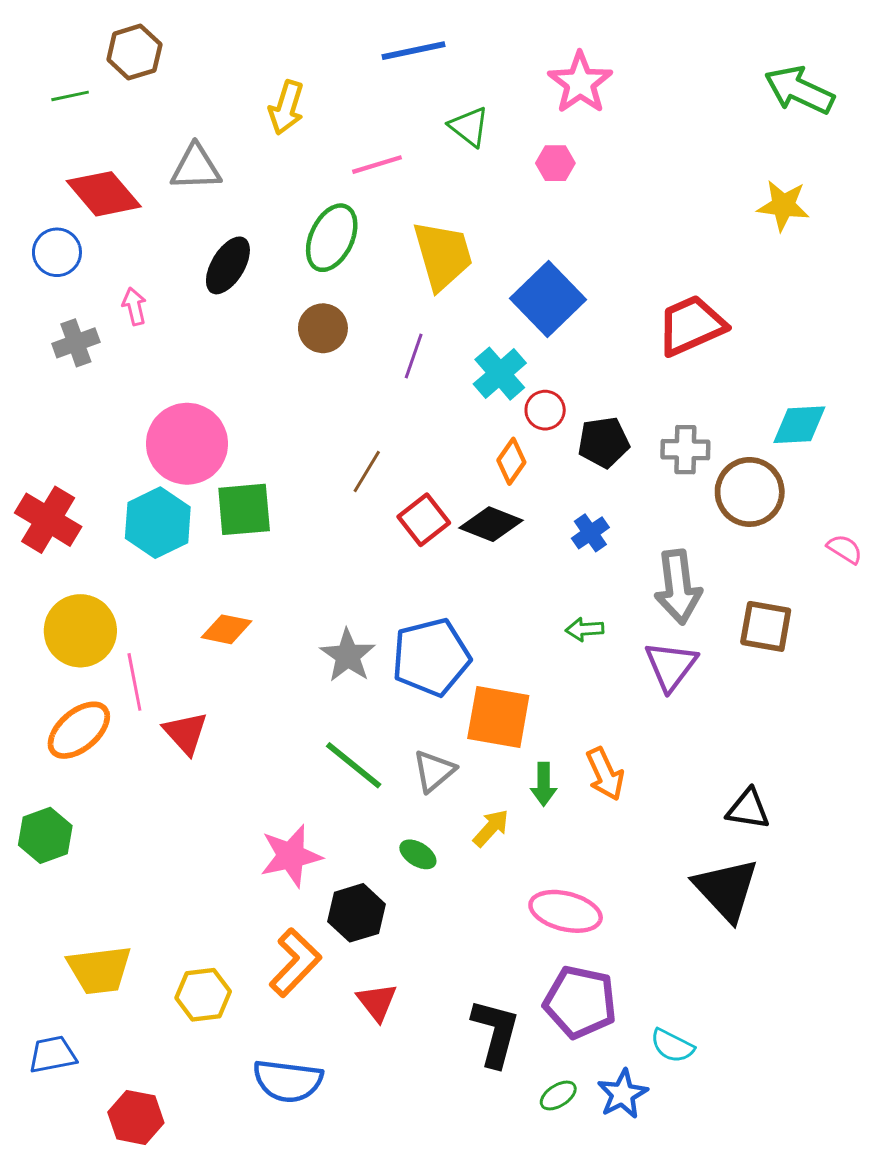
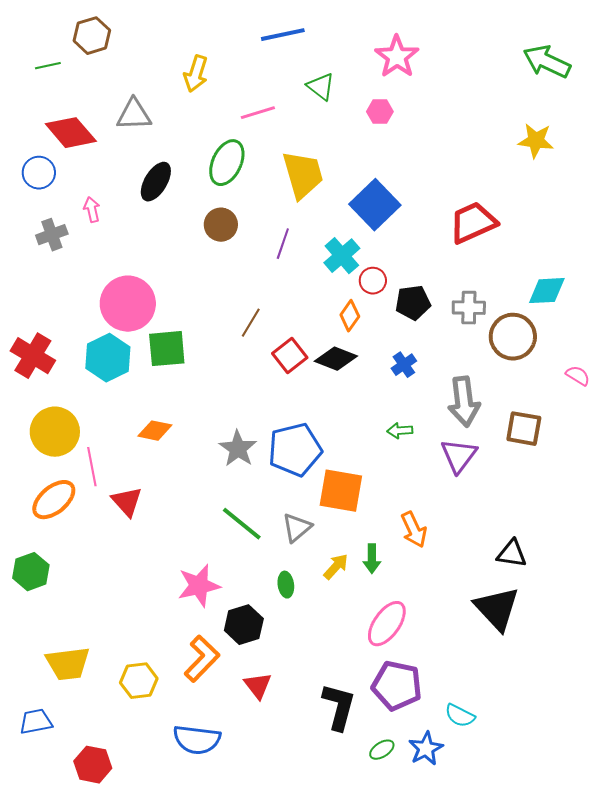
green arrow: (544, 784) -> (372, 559), moved
green ellipse: (418, 854) -> (286, 585), turned 50
pink ellipse: (566, 911) -> (387, 624), turned -69

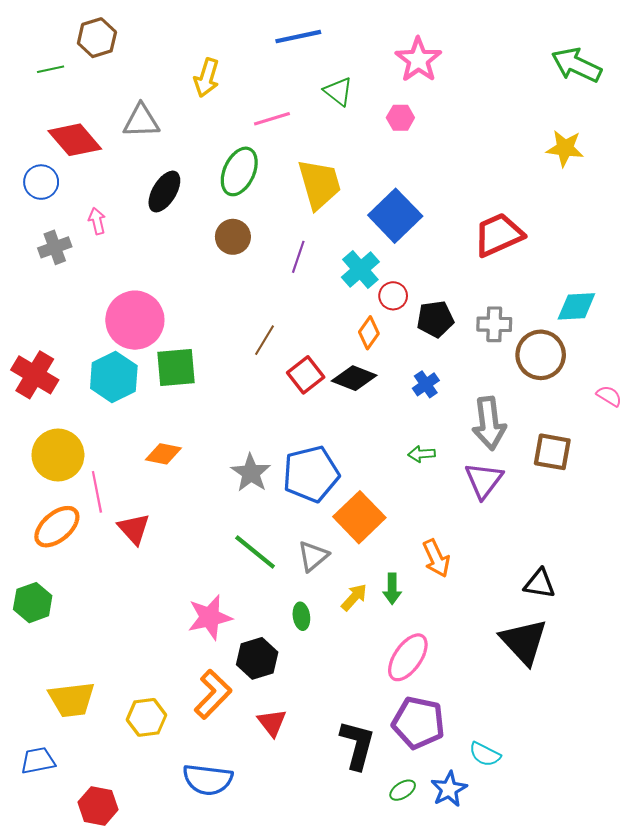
orange square: (341, 491) -> (359, 517), turned 36

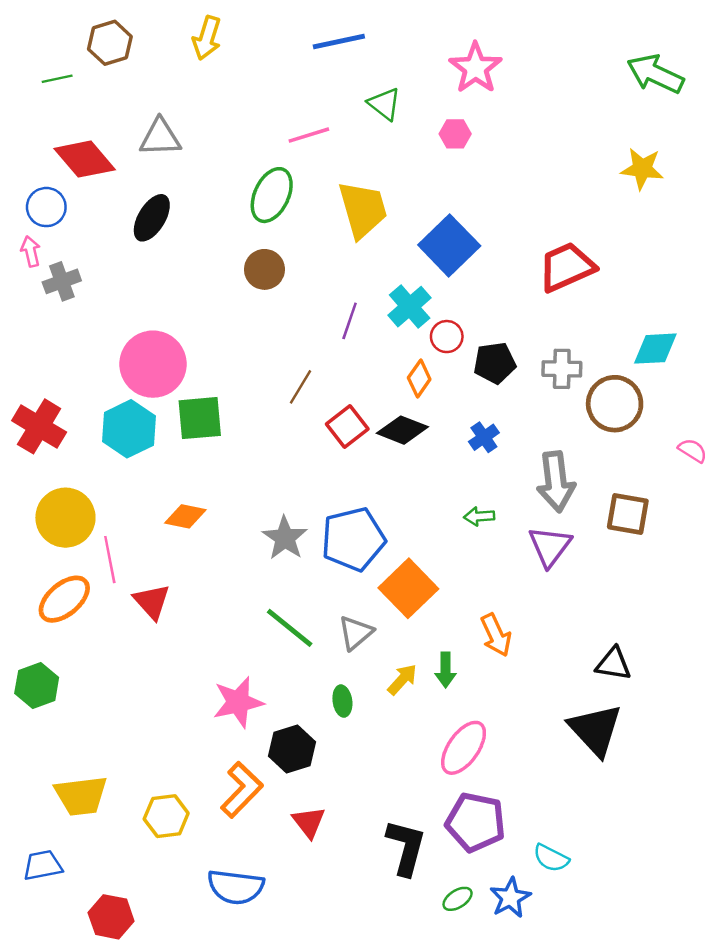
yellow arrow: (207, 78) -> (207, 38), moved
black ellipse: (164, 192) -> (152, 218), moved
pink arrow: (97, 221) -> (31, 251), moved
purple line: (298, 257) -> (350, 321), moved

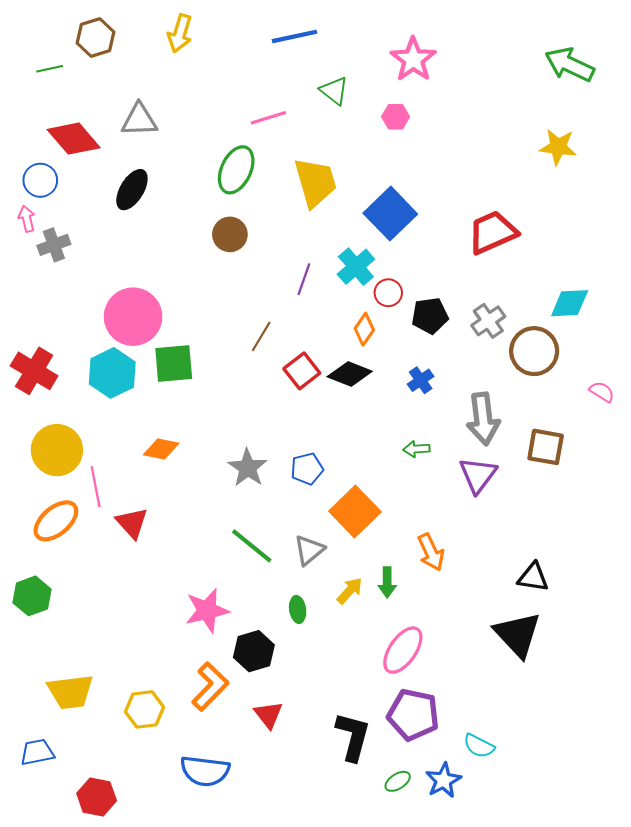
gray cross: (562, 369) -> (488, 321), turned -36
blue pentagon: (353, 539) -> (307, 469), size x0.6

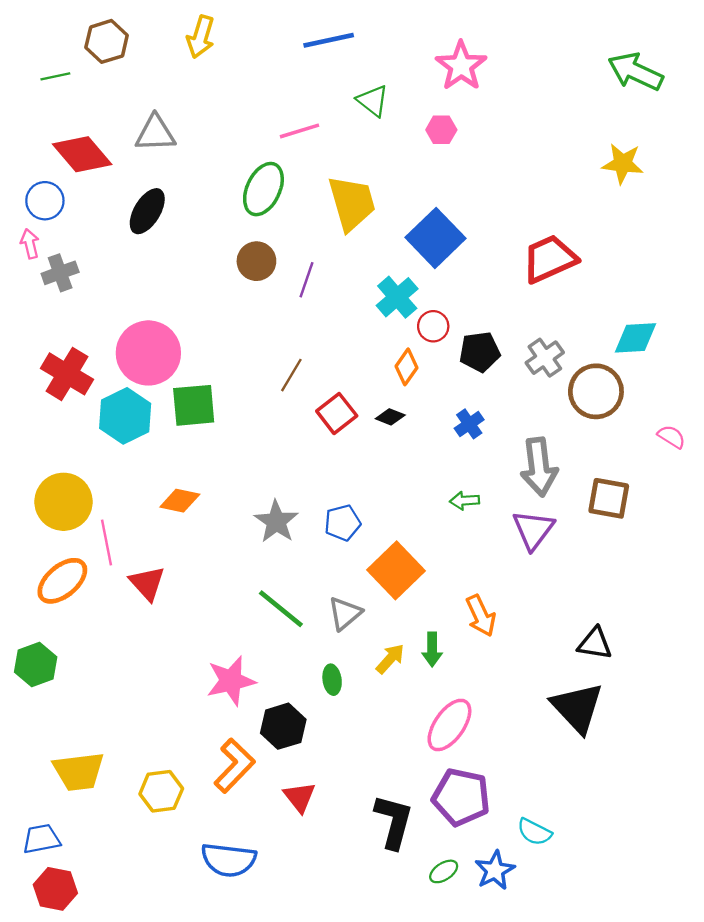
purple line: (304, 279) -> (306, 280), moved
red cross: (34, 371) -> (67, 374), moved
black diamond: (350, 374) -> (390, 417), size x0.6
red hexagon: (97, 797) -> (55, 889), moved

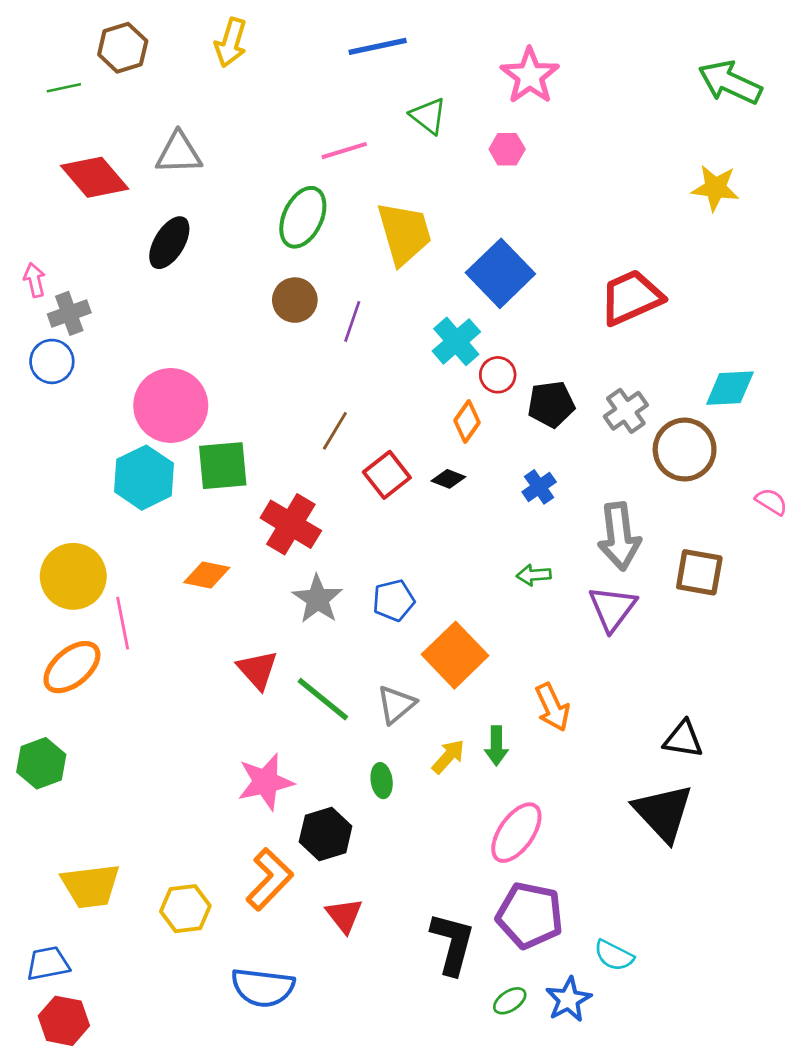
blue circle: (45, 201) -> (52, 361), moved
red cross: (67, 374) -> (291, 524), moved
red triangle: (147, 583) -> (257, 670), moved

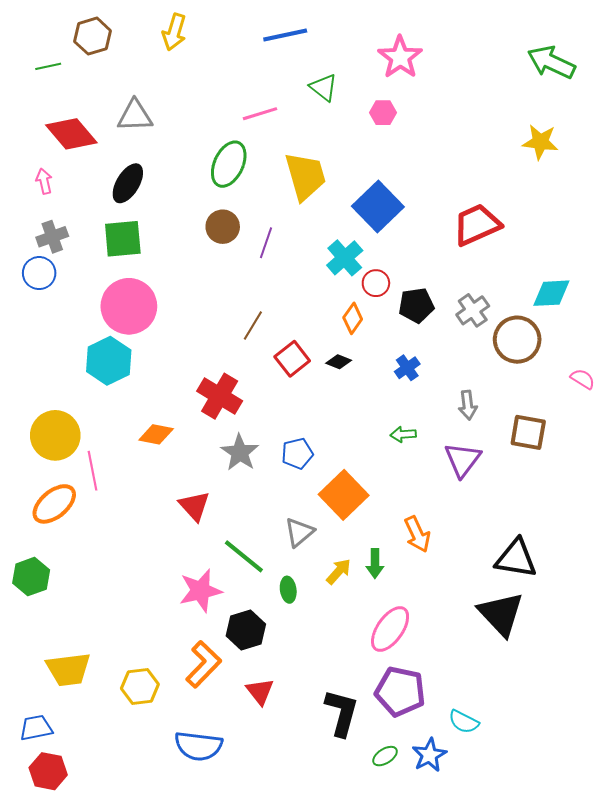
pink arrow: (35, 280) -> (44, 181), moved
green square: (223, 466) -> (123, 239), moved
gray arrow: (619, 536) -> (468, 405), size x0.6
green line: (323, 699) -> (244, 556), moved
black triangle: (683, 739) -> (516, 558), size x1.4

